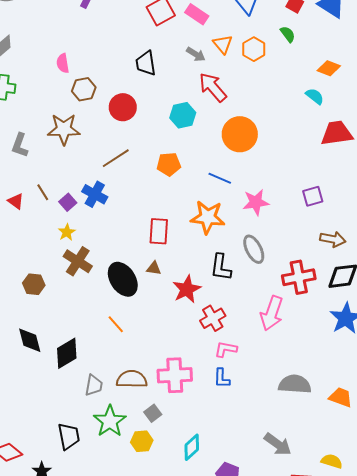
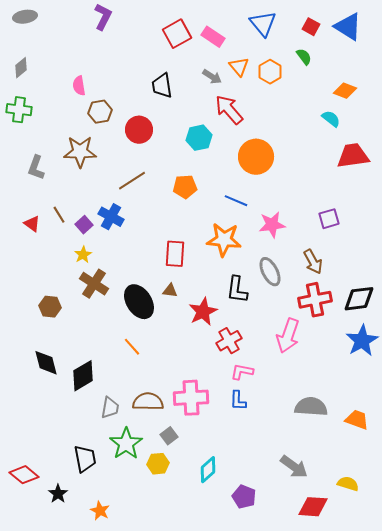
brown arrow: (333, 239) -> (313, 262), moved, turned 50

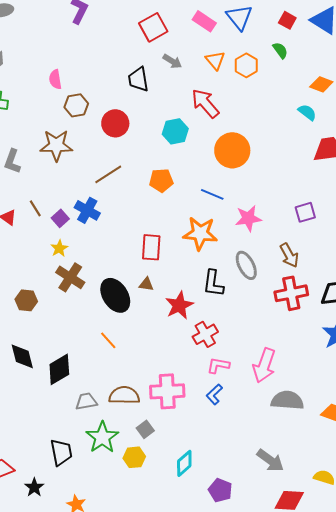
pink rectangle: (213, 37) -> (204, 21), moved
gray arrow: (212, 77) -> (172, 61), moved
pink arrow: (288, 336) -> (264, 365), moved
blue L-shape: (238, 401) -> (214, 394), turned 45
gray trapezoid: (110, 408) -> (86, 401), turned -110

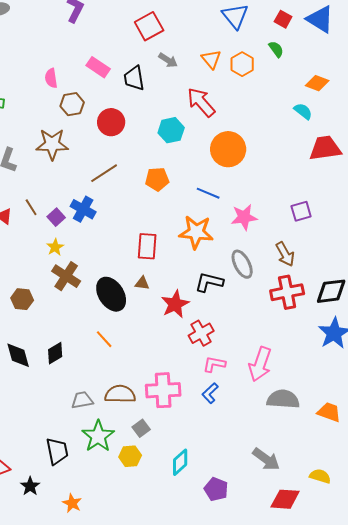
pink rectangle: (204, 21) -> (98, 67), moved
black L-shape: (213, 283) -> (209, 282), turned 96
black diamond: (59, 369) -> (55, 353), moved, size x0.7

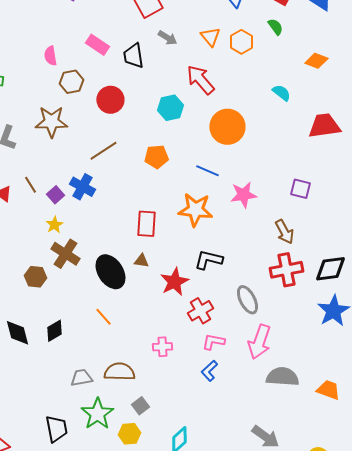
cyan semicircle: (303, 111) -> (281, 93), moved
purple square: (301, 211) -> (300, 189), turned 30
gray ellipse: (242, 264) -> (247, 300), moved
brown hexagon: (22, 299) -> (35, 277), moved
pink cross: (163, 390) -> (162, 347), moved, size x0.6

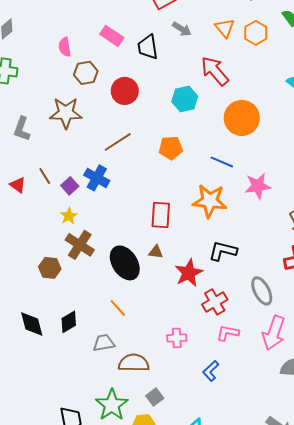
blue L-shape: (209, 371) -> (211, 371), moved
gray trapezoid: (81, 378) -> (104, 343), moved

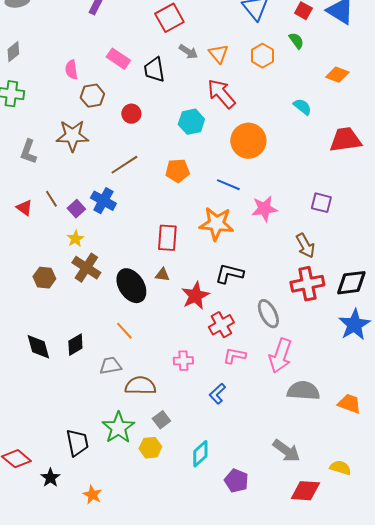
orange triangle: (225, 28) -> (218, 54), moved
red circle: (125, 91) -> (131, 114), size x0.7
brown hexagon: (50, 268) -> (44, 278), moved

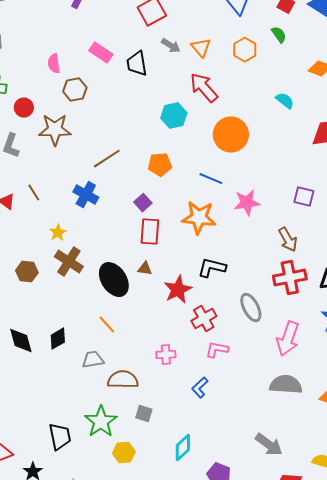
red circle: (131, 114) -> (24, 108), moved
purple square: (76, 209) -> (143, 203), moved
pink arrow: (280, 356) -> (288, 339), moved
gray square: (161, 420) -> (144, 414), turned -36
yellow hexagon: (150, 448) -> (124, 453), moved

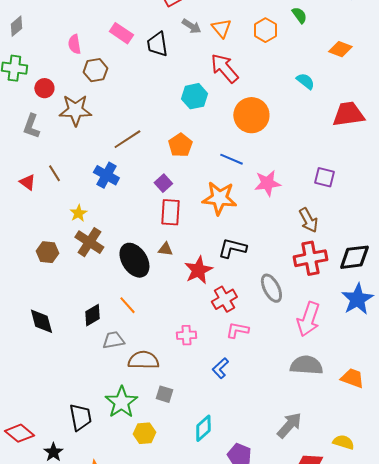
orange pentagon: (160, 165) -> (180, 145), turned -30
black diamond: (58, 339) -> (92, 315), moved
gray arrow: (269, 445) -> (289, 425), turned -84

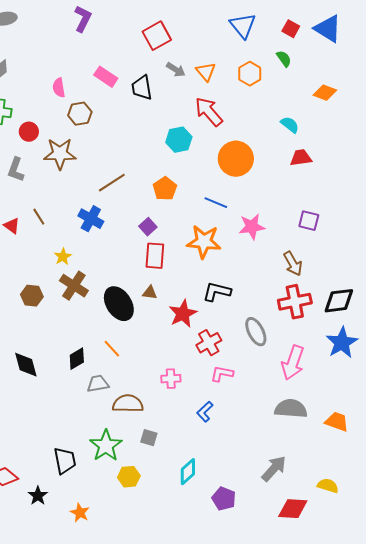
red trapezoid: (348, 114) -> (301, 158), moved, size x0.7

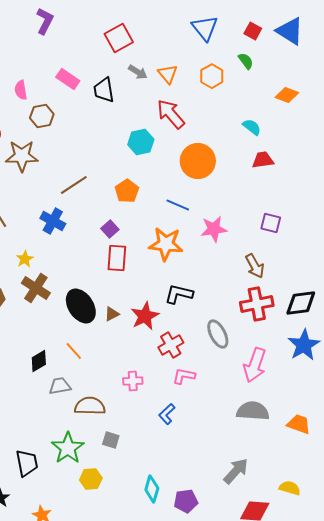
brown triangle: (150, 293) -> (112, 314), moved, turned -35
cyan diamond: (188, 472) -> (152, 489), moved, turned -32
purple pentagon: (224, 499) -> (186, 501), turned -30

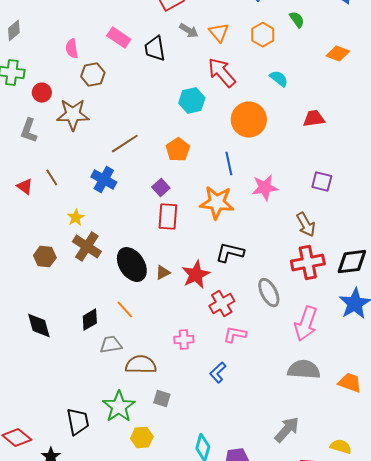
cyan semicircle: (252, 127) -> (279, 79), moved
blue line: (178, 205) -> (229, 164), turned 55

